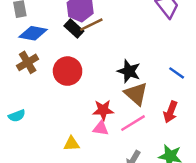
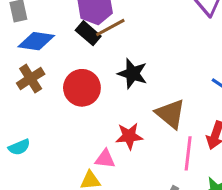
black star: (129, 71) -> (132, 74), moved
pink line: (133, 123) -> (188, 153), moved, turned -50
pink triangle: (101, 128) -> (105, 159), moved

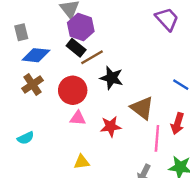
brown line: (110, 28) -> (92, 57), moved
pink triangle: (105, 159) -> (78, 118), moved

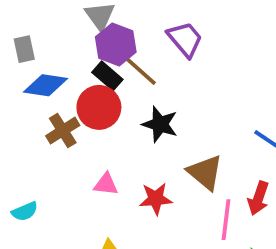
purple trapezoid: (167, 19) -> (185, 39), moved
brown line: (92, 57) -> (141, 71), moved, turned 70
brown cross: (33, 84) -> (63, 131), moved
red circle: (73, 90) -> (99, 107), moved

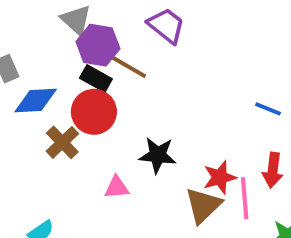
black star: (160, 124) -> (158, 155), moved
brown triangle: (205, 172) -> (203, 205), moved, turned 48
red star: (156, 199) -> (220, 177), moved

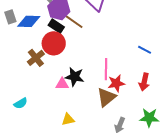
blue diamond: (36, 101) -> (29, 21), moved
black star: (158, 155) -> (75, 77), moved
pink line: (245, 198) -> (106, 69), moved

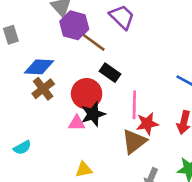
blue diamond: (29, 21) -> (39, 67), moved
black rectangle: (56, 26) -> (110, 73), moved
red circle: (54, 43) -> (87, 94), moved
black star: (75, 77) -> (93, 114), turned -30

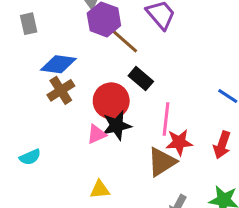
pink triangle: (77, 123) -> (97, 134), turned -30

